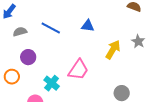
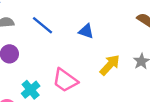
pink trapezoid: (78, 70) -> (65, 80), turned 80

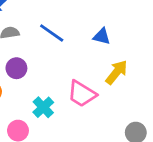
yellow arrow: (110, 65) -> (117, 72), moved

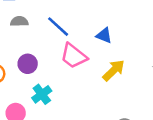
purple circle: (16, 68) -> (28, 64), moved
pink trapezoid: (82, 94) -> (74, 56), moved

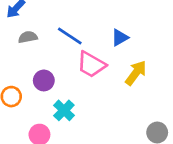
blue triangle: (104, 35) -> (120, 38), turned -42

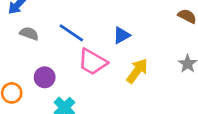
gray semicircle: (28, 37) -> (29, 34), turned 30

